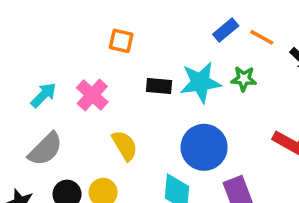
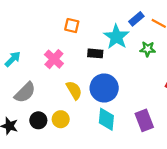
cyan star: (200, 82) -> (116, 37), moved, turned -30
cyan arrow: (44, 95) -> (13, 59), moved
blue circle: (204, 147) -> (104, 88), moved

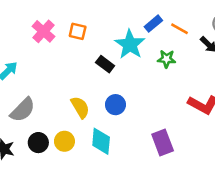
black rectangle: (95, 53) -> (105, 64), turned 32
pink cross: (54, 59) -> (44, 31), moved
blue circle: (104, 88) -> (115, 105), size x0.6
cyan diamond: (106, 119) -> (101, 141), moved

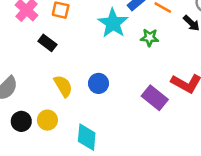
black rectangle: (105, 64) -> (47, 43), moved
cyan diamond: (101, 141) -> (87, 137), moved
purple rectangle: (163, 143) -> (155, 98), moved, turned -30

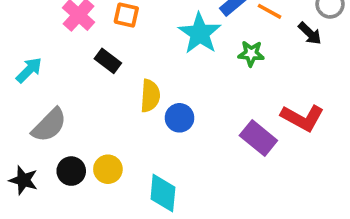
yellow semicircle: (63, 86) -> (150, 96), moved, turned 35

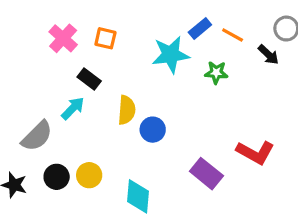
cyan star: (200, 33) -> (171, 55), turned 30
cyan arrow: (29, 70) -> (73, 108), moved
red L-shape: (302, 118) -> (255, 152), moved
purple rectangle: (258, 138) -> (206, 174), moved

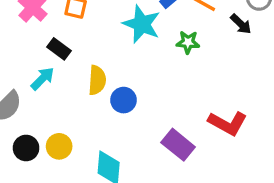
cyan star: (171, 55) -> (142, 24), turned 30

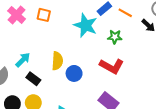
black rectangle: (59, 49) -> (33, 79), moved
red L-shape: (228, 123) -> (112, 66), moved

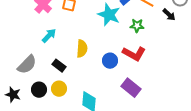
cyan arrow: (23, 60) -> (49, 36), moved
blue circle: (74, 73) -> (110, 61), moved

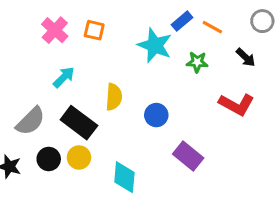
black arrow: (169, 15) -> (246, 57), moved
red L-shape: (134, 54) -> (237, 104), moved
black rectangle: (59, 66) -> (79, 123), size x1.6

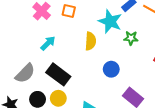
green star: (197, 62) -> (131, 38), moved
yellow semicircle: (114, 97) -> (90, 41), moved

